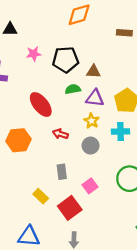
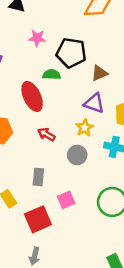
brown triangle: (93, 71) -> (99, 73), turned -40
green semicircle: (73, 89) -> (52, 75), moved

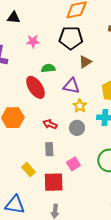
black pentagon: (71, 53) -> (71, 38), moved
purple triangle: (94, 103) -> (71, 86), moved
red arrow: (46, 134) -> (50, 124), moved
red square: (38, 219) -> (54, 182), turned 30

